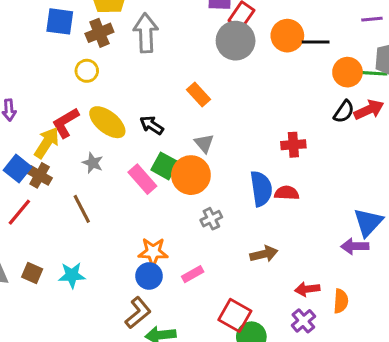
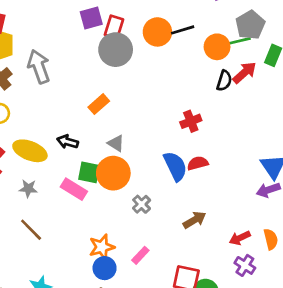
orange rectangle: (199, 95) -> (99, 104), turned -72

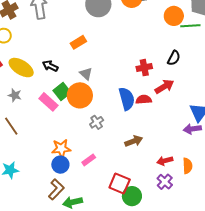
green line: (238, 41) -> (190, 26), moved
red arrow: (245, 73) -> (164, 87), moved
black semicircle: (224, 81) -> (174, 58), moved
green square: (89, 172) -> (62, 92), turned 30

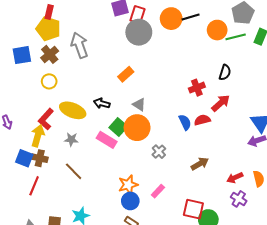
blue semicircle: (127, 99) -> (185, 122), size x0.7

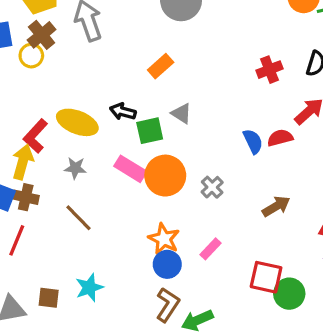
yellow circle: (49, 81) -> (31, 56), moved
red cross: (197, 88) -> (269, 70), moved
green square: (118, 127) -> (150, 131), moved, turned 36
orange circle: (137, 128) -> (165, 176), moved
orange star: (128, 185) -> (164, 239), turned -30

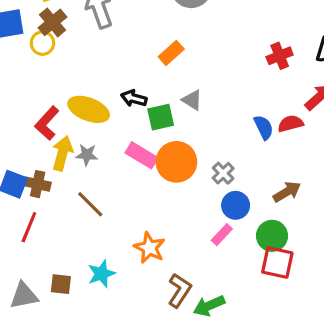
yellow arrow: (23, 162) -> (62, 153), moved
orange star: (164, 239) -> (149, 248), moved
blue circle: (167, 264) -> (236, 205), moved
green circle: (289, 294) -> (272, 236), moved

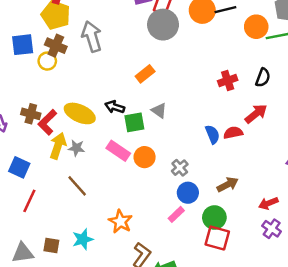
brown cross: (53, 22) -> (56, 46), turned -30
orange circle: (176, 162) -> (145, 157), size x0.7
brown cross: (38, 184) -> (31, 114), moved

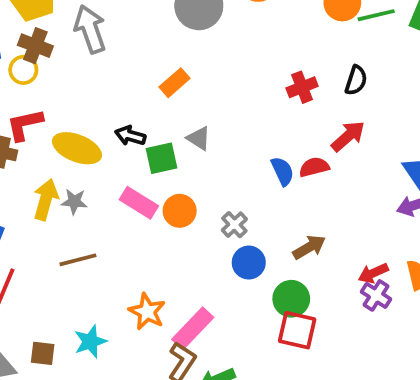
red L-shape: (47, 122) -> (25, 125), moved, turned 35
brown line: (77, 186) -> (78, 260), turned -60
pink rectangle: (176, 214) -> (193, 328), moved, size x1.6
purple cross: (272, 229) -> (376, 295), moved

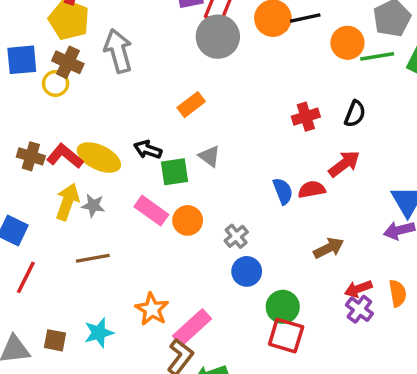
red L-shape: (25, 125) -> (65, 156), moved, turned 48
brown arrow: (309, 247) -> (329, 248), moved

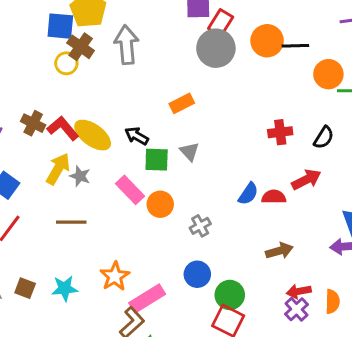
blue square: (22, 60) -> (60, 26), moved
blue semicircle: (283, 191) -> (248, 194), turned 45
blue circle: (247, 271) -> (197, 274), moved

